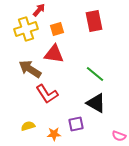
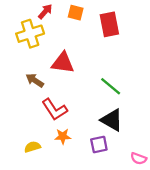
orange square: (57, 29) -> (76, 13), moved, turned 32
brown arrow: (30, 69) -> (35, 80), size x0.7
purple square: (76, 124) -> (99, 145), moved
orange star: (54, 134) -> (63, 136), moved

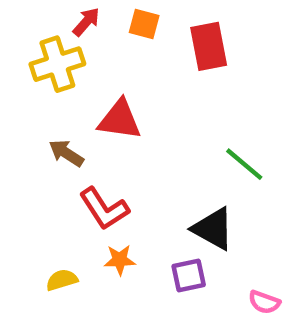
green line: (111, 86) -> (244, 164), moved

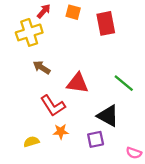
red triangle: (120, 120) -> (78, 83), moved
brown arrow: (66, 153) -> (42, 67), moved

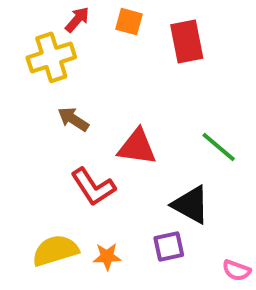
orange star: (61, 132) -> (107, 257), moved
yellow semicircle: (31, 142) -> (55, 251), size x1.6

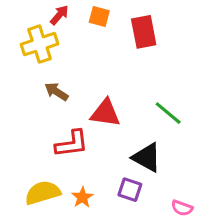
red L-shape: (93, 187) -> (72, 144), turned -64
purple square: (169, 247) -> (130, 190), turned 30
orange star: (107, 257) -> (82, 197), turned -30

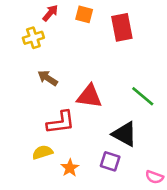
yellow cross: (40, 44) -> (33, 38), size x0.7
yellow semicircle: (43, 193) -> (43, 152), moved, size x0.7

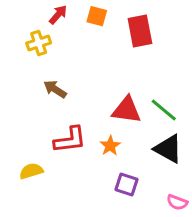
red triangle: (89, 96) -> (127, 110), moved
black triangle: (124, 134) -> (168, 149), moved
yellow semicircle: (43, 152) -> (31, 171), moved
orange star: (70, 168) -> (110, 146), moved

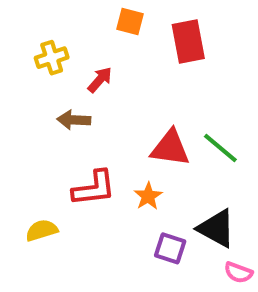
red arrow: (58, 15) -> (100, 80), moved
brown arrow: (55, 89) -> (74, 120), turned -30
black triangle: (168, 149) -> (216, 228), moved

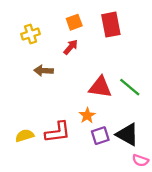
orange square: (130, 21) -> (74, 22), moved, turned -35
red arrow: (100, 80) -> (71, 47), moved
red L-shape: (94, 188) -> (58, 132), moved
purple square: (170, 248) -> (100, 136), moved, turned -36

